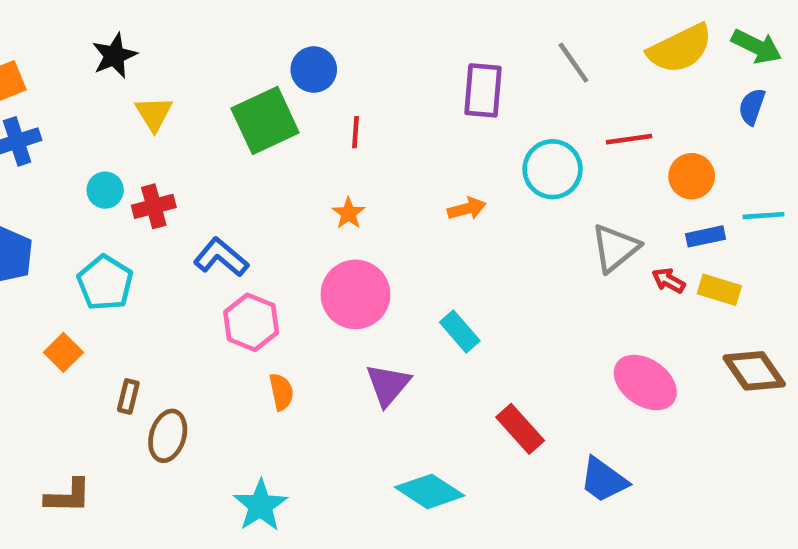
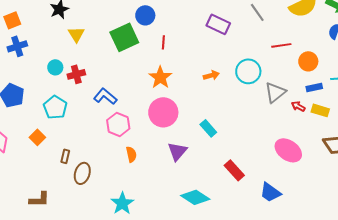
purple rectangle: (483, 90) -> (218, 24), turned -70
cyan circle: (553, 169) -> (248, 71), moved
orange star: (349, 213) -> (160, 77), size x1.6

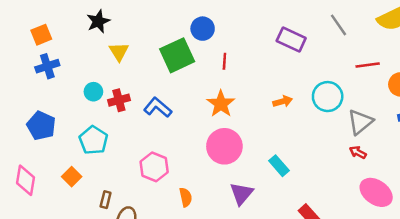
blue L-shape: (105, 96) -> (158, 107), moved
red arrow: (298, 106) -> (358, 152), moved
pink hexagon: (118, 124) -> (154, 167), moved

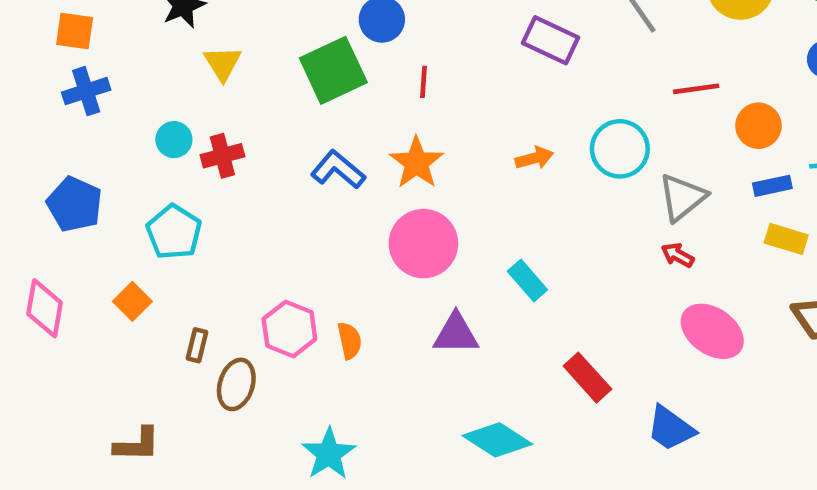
orange square: (41, 35) -> (75, 31), turned 30
blue L-shape: (158, 107) -> (338, 170), moved
pink hexagon: (154, 167) -> (289, 329), moved
purple triangle: (241, 194) -> (456, 334), turned 50

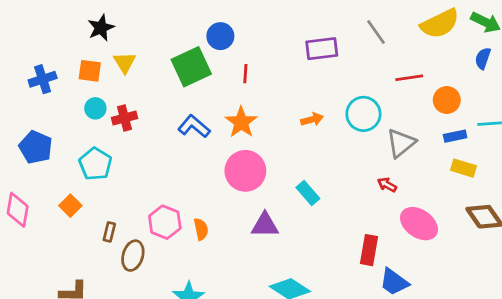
orange square: (75, 31) -> (90, 71), moved
purple rectangle: (551, 40) -> (322, 49), turned -32
red arrow: (678, 255) -> (387, 185), moved
red rectangle: (587, 378) -> (369, 250), moved, turned 52

